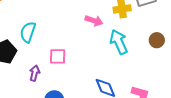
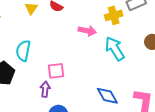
purple arrow: (35, 73) -> (45, 89), moved

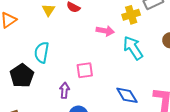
pink square: (56, 71) -> (85, 70), moved

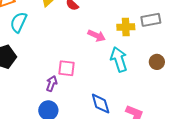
cyan semicircle: (42, 52) -> (19, 22), moved
purple arrow: (65, 90) -> (52, 84), moved

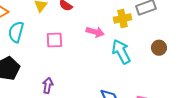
pink square: (66, 68) -> (54, 40), moved
purple arrow: (52, 84) -> (48, 85), moved

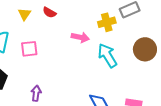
pink square: (54, 40) -> (29, 49), moved
brown circle: (159, 48) -> (145, 49), size x1.5

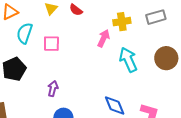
yellow cross: (107, 22) -> (122, 22), moved
pink arrow: (80, 37) -> (104, 38), turned -84

